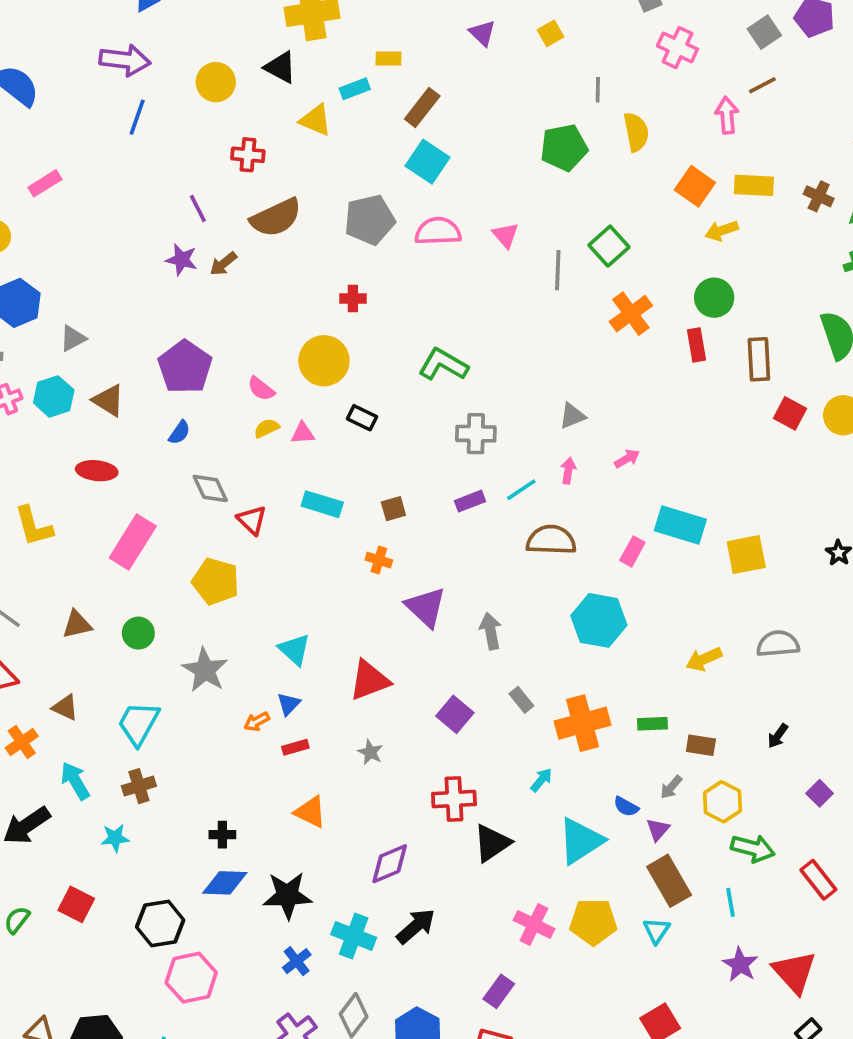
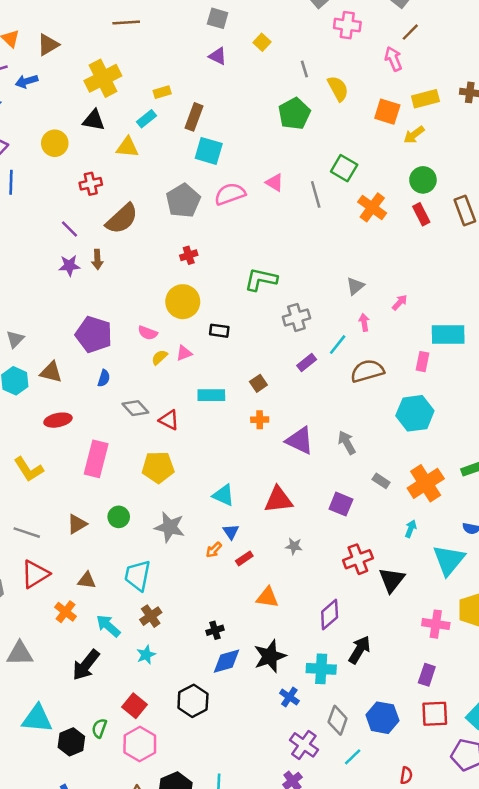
brown arrow: (223, 264) -> (97, 260), turned -36
red triangle: (369, 680) -> (278, 500), turned 32
red square: (76, 904) -> (135, 706), turned 30
pink hexagon: (191, 978) -> (140, 744), moved

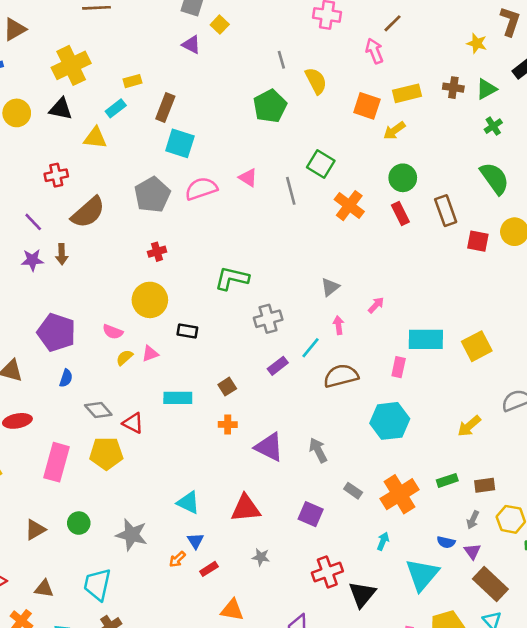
yellow square: (262, 42) -> (220, 25), moved
yellow circle: (55, 143) -> (17, 113), moved
yellow pentagon: (158, 467) -> (106, 453), moved

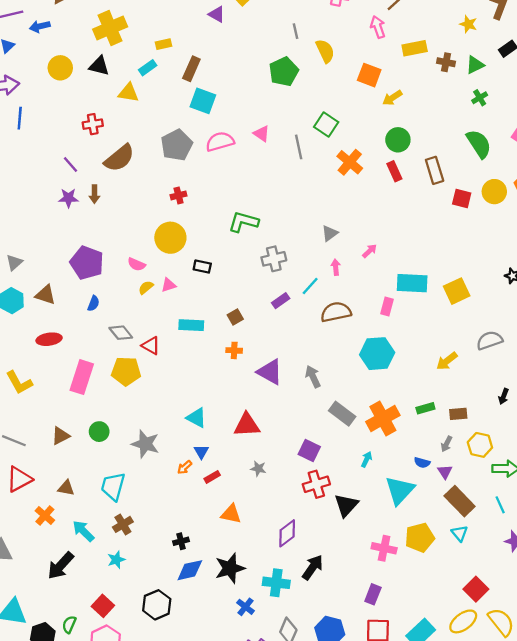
yellow rectangle: (407, 93) -> (415, 48), moved
gray rectangle: (353, 491) -> (342, 414), size x1.6
purple square: (311, 514) -> (309, 450), moved

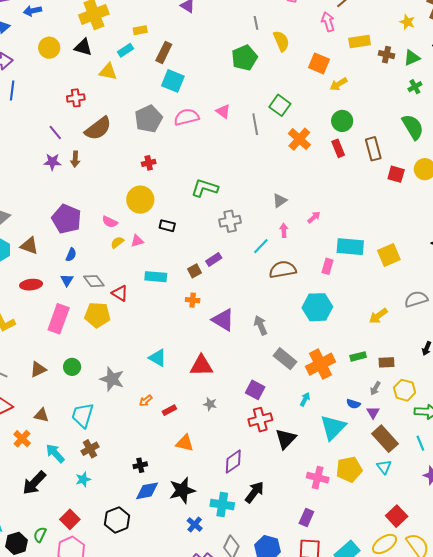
purple rectangle: (281, 301) -> (214, 259), moved
blue triangle: (201, 452) -> (67, 280), moved

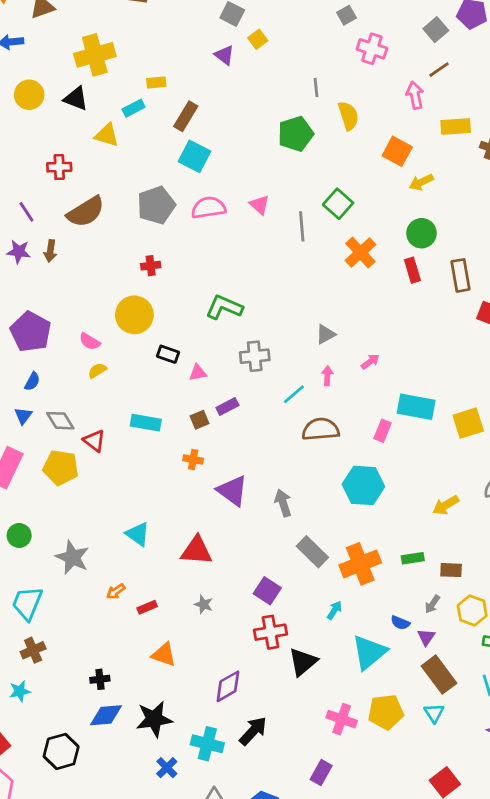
pink triangle: (137, 241) -> (198, 373), moved

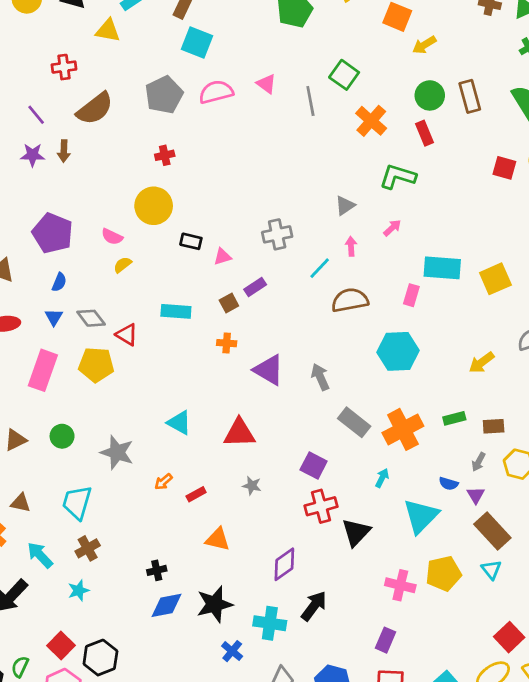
brown rectangle: (461, 275) -> (470, 96), moved
green L-shape: (224, 307) -> (398, 177), moved
black hexagon: (61, 751) -> (100, 658), moved

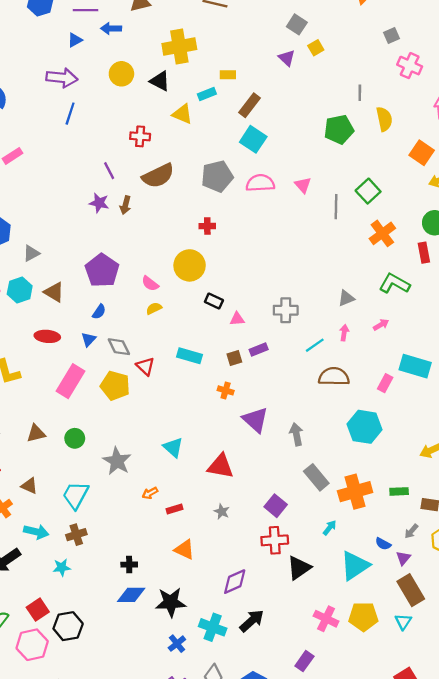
cyan arrow: (40, 555) -> (36, 532), turned 135

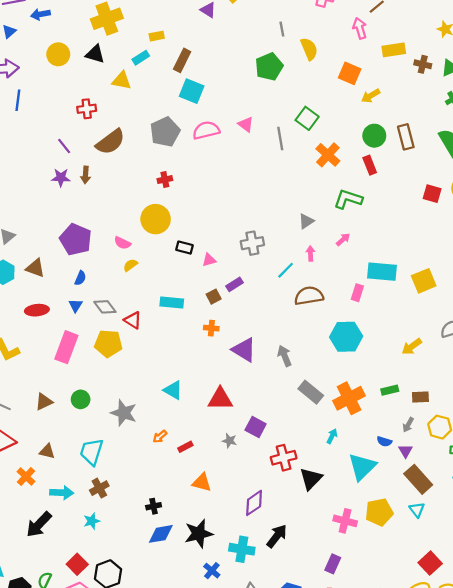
purple square: (276, 506) -> (256, 427), moved

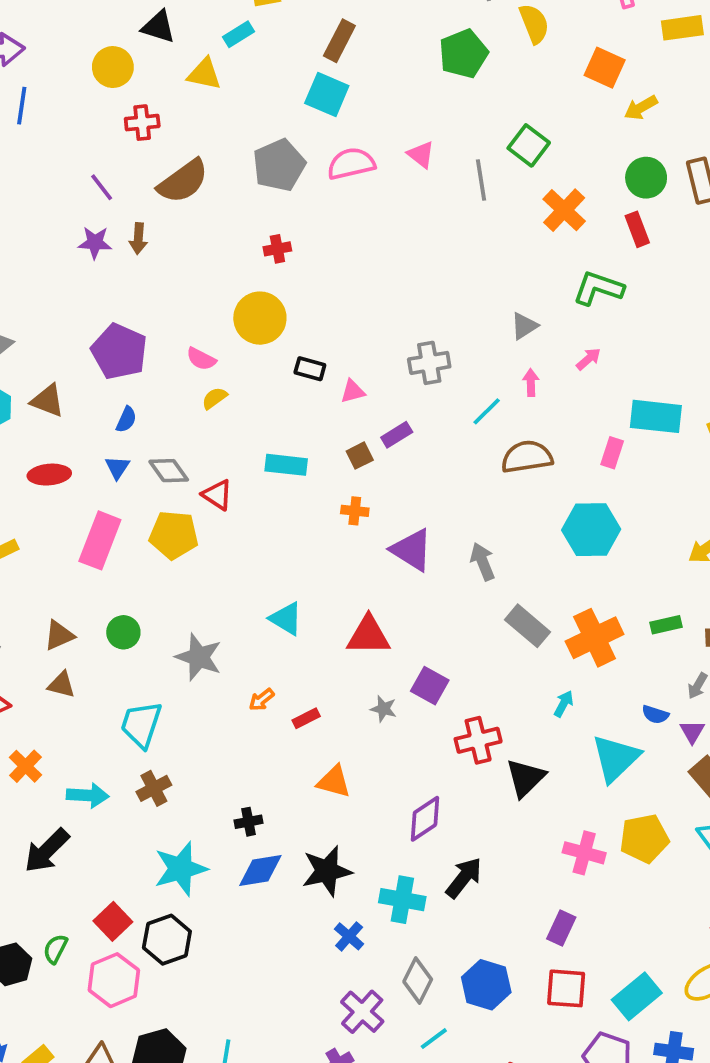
yellow circle: (58, 54) -> (113, 67), moved
brown rectangle: (182, 60) -> (339, 41), moved
brown triangle: (47, 451) -> (61, 685), moved
cyan star: (92, 521) -> (181, 869), moved, size x1.8

